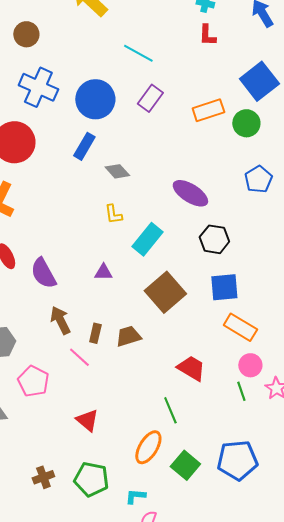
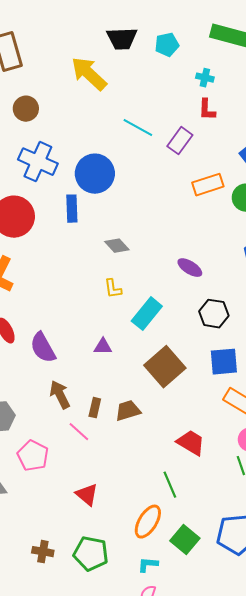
purple rectangle: (150, 98) -> (180, 141), moved
blue rectangle: (84, 146) -> (72, 209), moved, turned -32
purple ellipse: (190, 193) -> (190, 268), size x0.7
brown cross: (43, 477) -> (43, 552), turned 30
cyan L-shape: (135, 496) -> (148, 565), moved

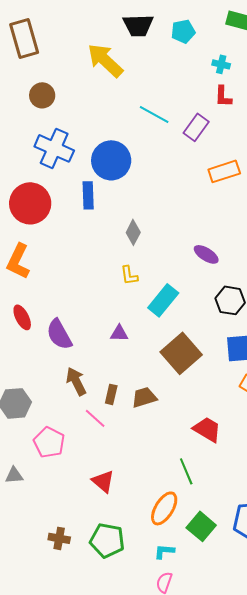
gray diamond: (117, 246) -> (133, 232), turned 70

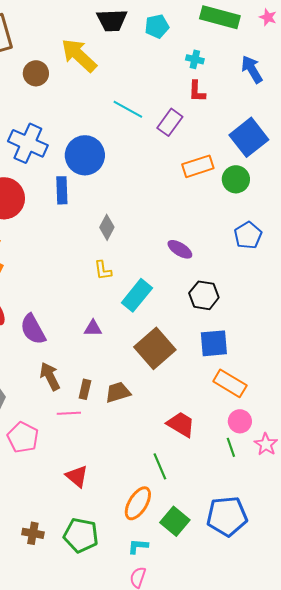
brown circle: (42, 95) -> (36, 73), moved
pink line: (95, 418) -> (69, 413), turned -45

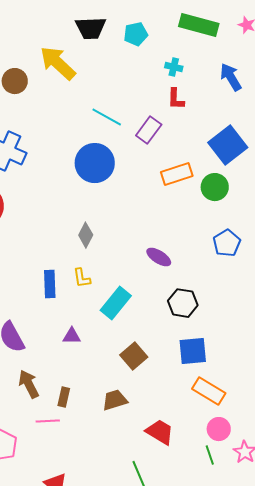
blue circle: (85, 155) -> (95, 163), moved
blue rectangle: (62, 190) -> (50, 284), moved
brown square: (155, 348) -> (134, 356), size x0.7
brown trapezoid: (118, 392) -> (115, 400), moved

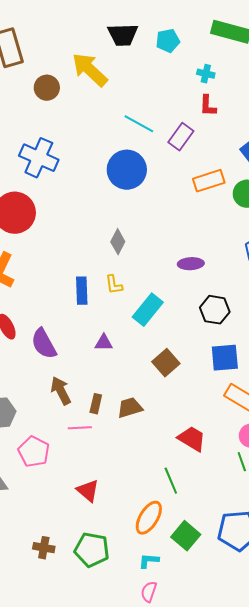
purple ellipse: (159, 257) -> (191, 264), turned -35
brown trapezoid: (115, 400) -> (130, 408), moved

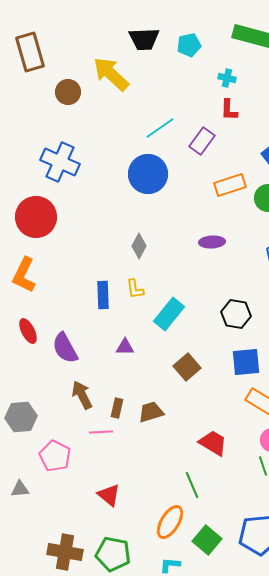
cyan line: (139, 124) -> (160, 128), turned -64
purple ellipse: (191, 264) -> (212, 242), moved
brown cross: (44, 548) -> (65, 552), size x1.6

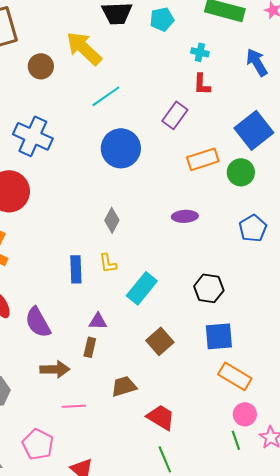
cyan line: (160, 128) -> (106, 96), moved
brown arrow: (82, 395) -> (55, 369), turned 116
brown rectangle: (117, 408) -> (90, 347), moved
red trapezoid: (213, 443) -> (161, 417), moved
pink pentagon: (55, 456) -> (38, 444), moved

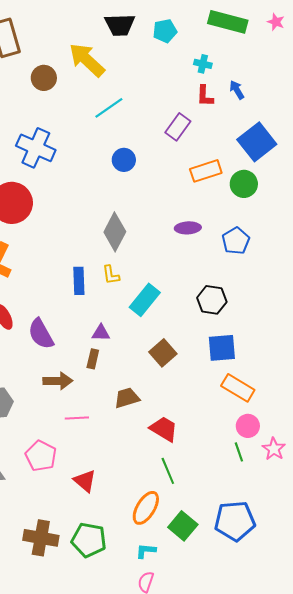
blue arrow: (257, 62) -> (237, 90), moved, size x0.7
blue circle: (121, 148) -> (124, 160), size x0.6
gray diamond: (112, 220) -> (115, 232), size x1.5
blue pentagon: (253, 228) -> (236, 241), moved

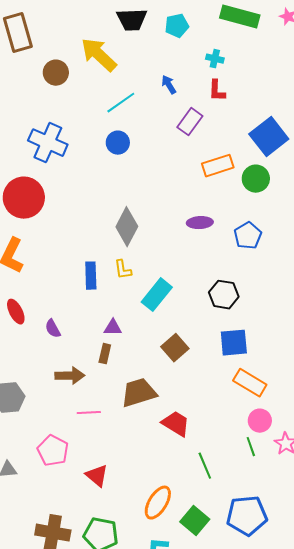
blue arrow: (237, 90) -> (169, 85), moved
blue circle: (124, 160) -> (118, 143), moved
purple semicircle: (41, 334) -> (53, 329), size x0.6
brown trapezoid: (127, 398) -> (139, 393), size x1.4
green line: (168, 471) -> (205, 466), moved

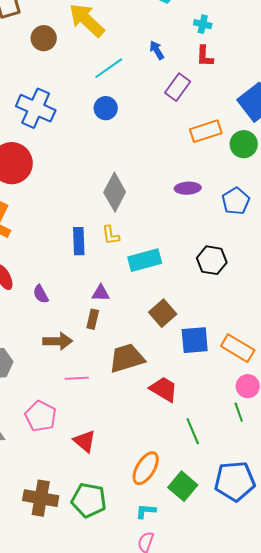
cyan rectangle: (157, 295) -> (145, 260), turned 36
blue square: (234, 343) -> (195, 340), moved

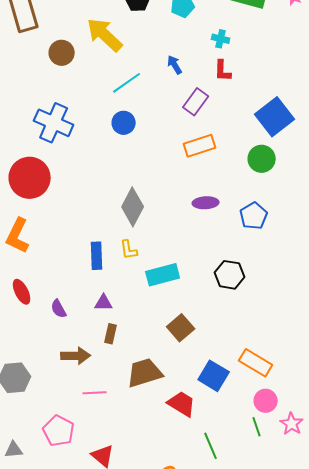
orange rectangle: (206, 131) -> (200, 146), moved
purple triangle: (101, 293) -> (104, 303), moved
blue square: (195, 340) -> (214, 376), moved, turned 36

